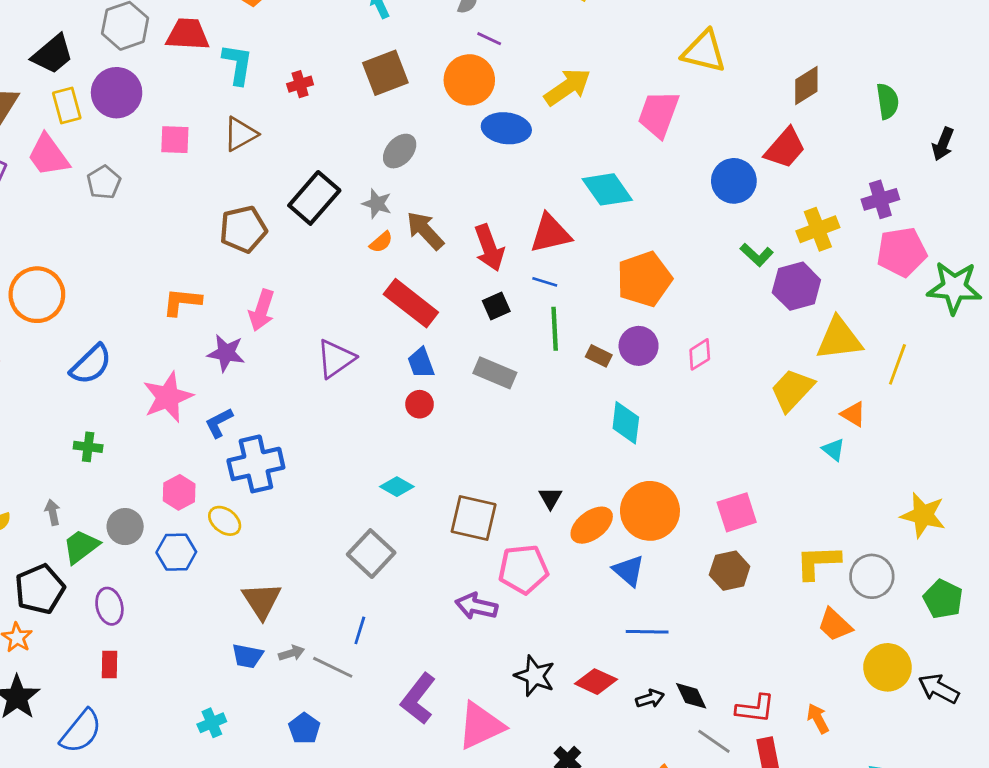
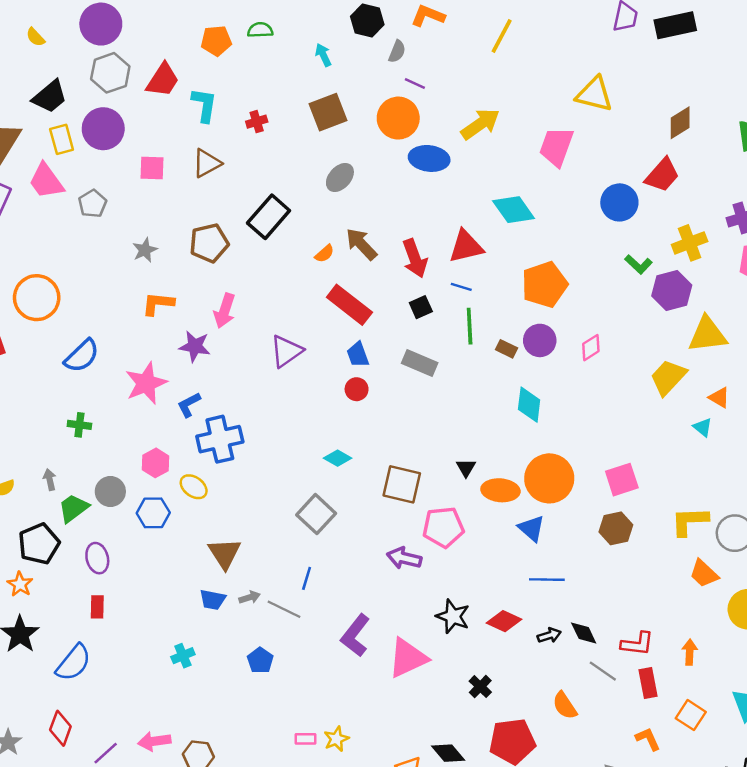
red trapezoid: (188, 34) -> (163, 80), turned 120
gray star: (377, 204) -> (145, 250), moved, turned 30
orange ellipse: (592, 525) -> (500, 490), turned 42
orange arrow: (818, 719) -> (690, 652), turned 30

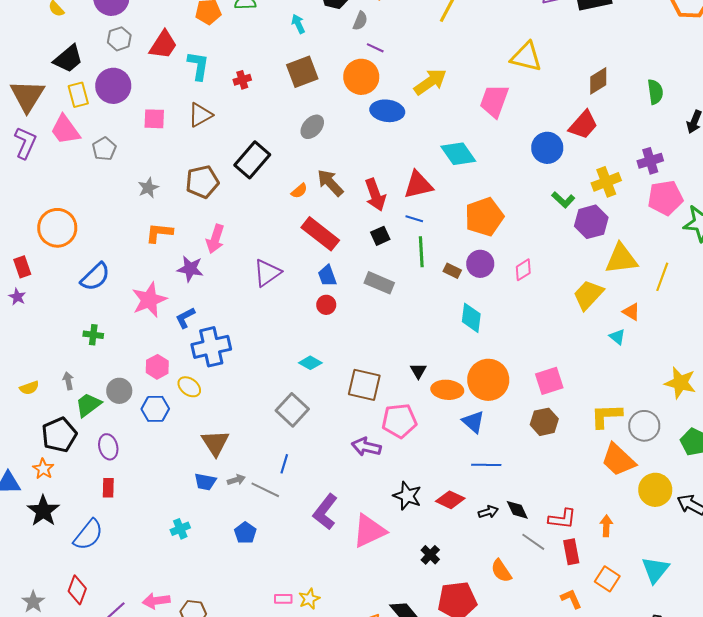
gray hexagon: (110, 73) -> (119, 39), size x0.7
orange trapezoid: (704, 574) -> (618, 460), size x1.4

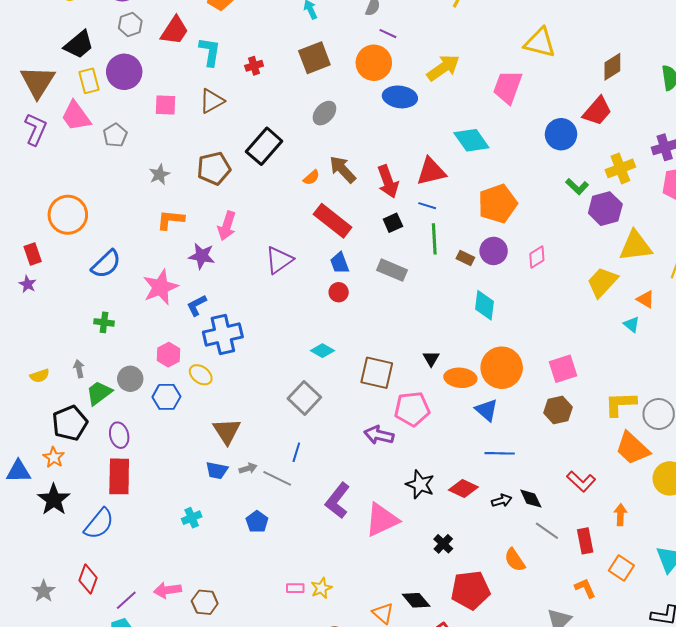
red rectangle: (108, 488) -> (119, 476), size x1.8
red L-shape: (562, 519) -> (581, 481), moved, turned 36

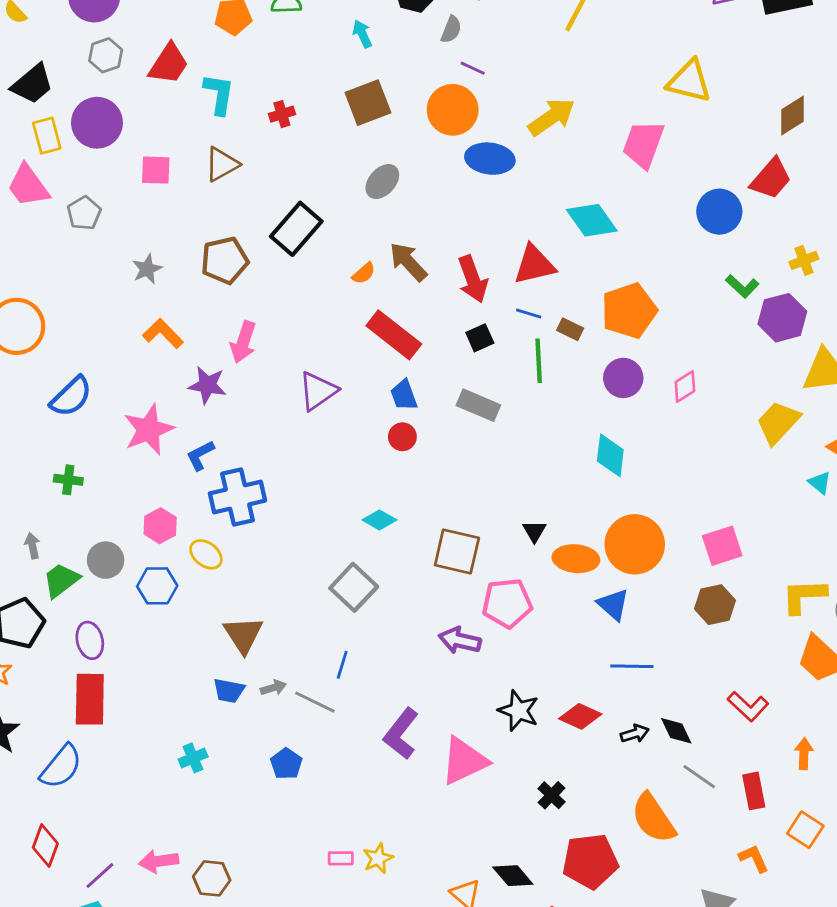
yellow cross: (620, 168) -> (804, 260), size x0.7
orange L-shape: (170, 220) -> (163, 334), turned 40
brown rectangle: (465, 258) -> (570, 329), moved
orange semicircle: (515, 560) -> (653, 818), size x1.5

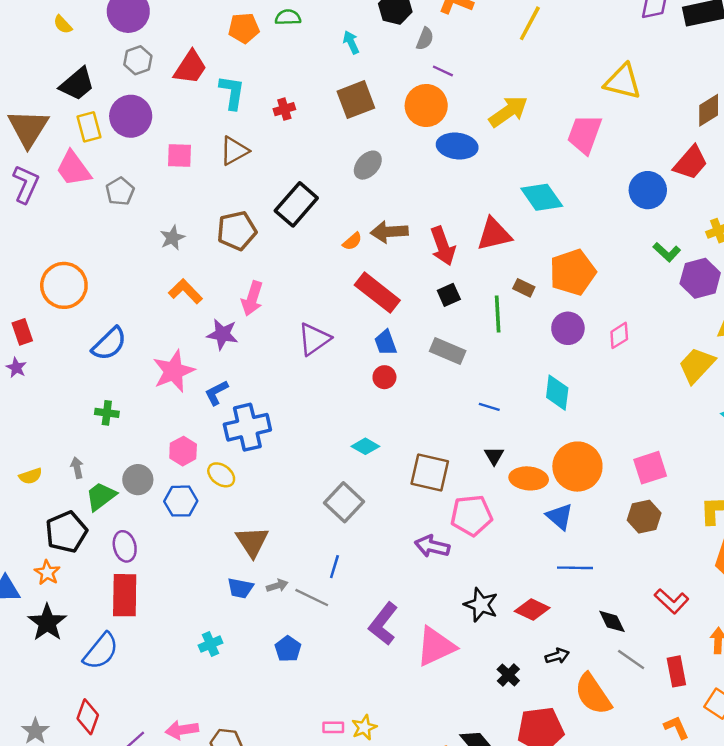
brown arrow: (408, 262) -> (389, 232), turned -51
blue line: (529, 313) -> (489, 407), moved
black arrow: (635, 734) -> (557, 656), moved

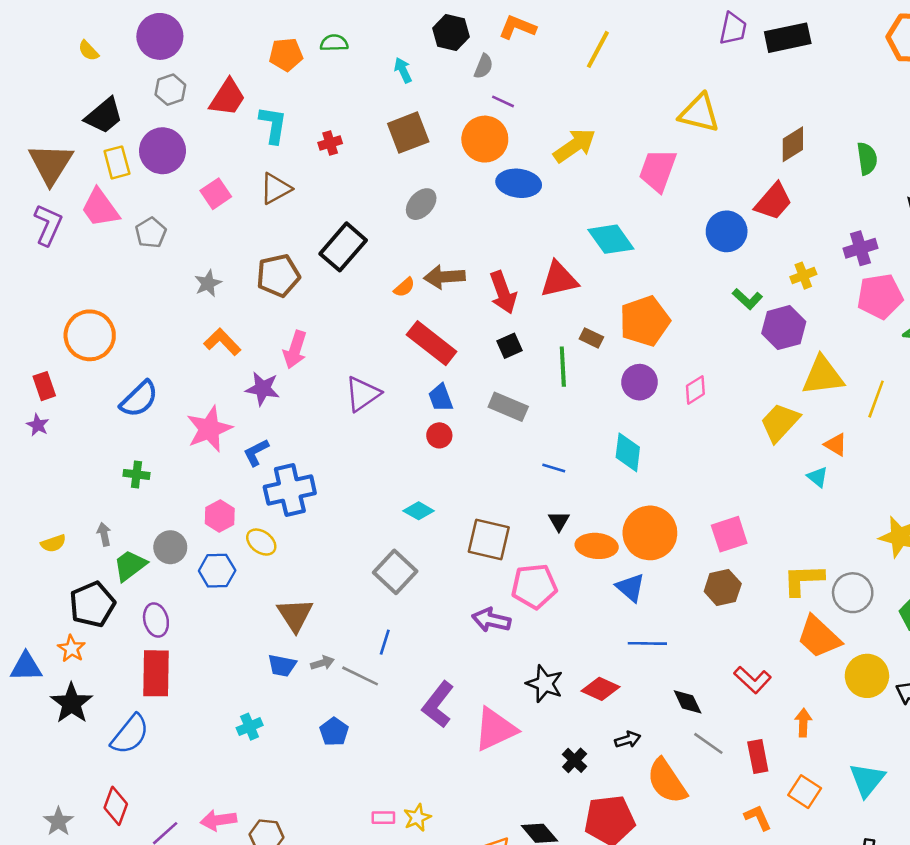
pink square: (180, 156) -> (216, 194), turned -36

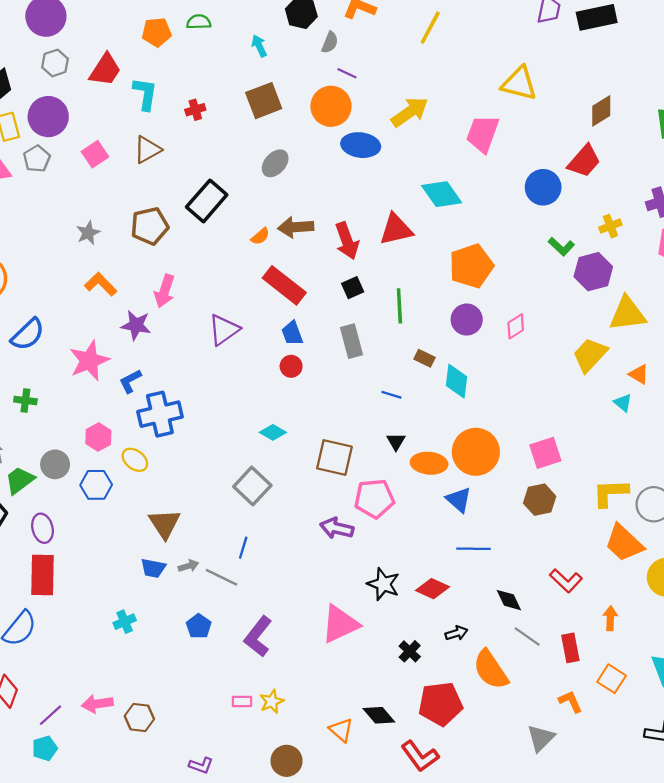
gray pentagon: (151, 233) -> (37, 159), moved
brown rectangle: (591, 338) -> (425, 358), moved
gray rectangle: (508, 407) -> (352, 341), turned 52
purple L-shape: (438, 704) -> (258, 637), moved

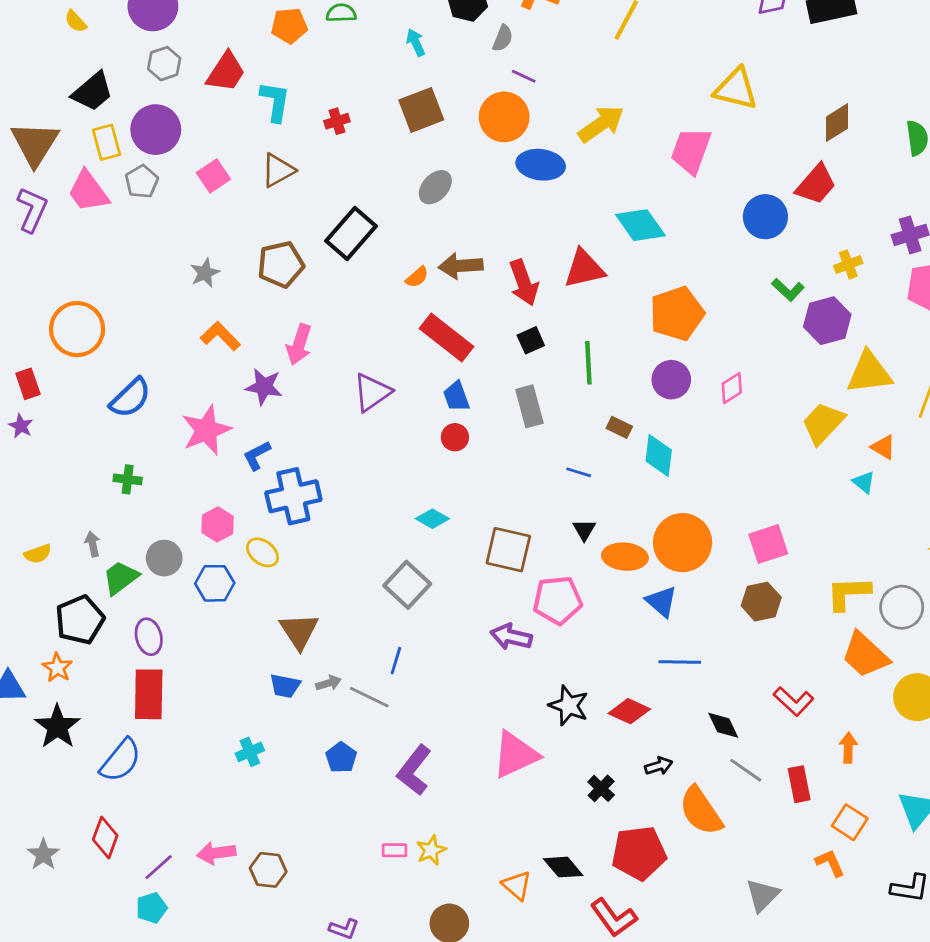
orange L-shape: (570, 702) -> (830, 863), moved

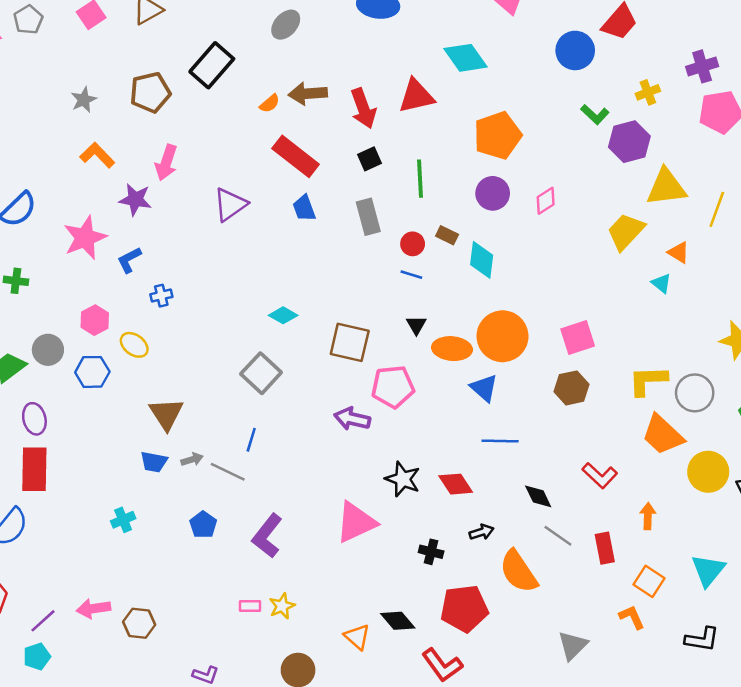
red circle: (455, 437) -> (413, 244), moved
blue cross: (293, 496) -> (161, 296), size x0.5
red diamond: (629, 711) -> (456, 484), turned 32
black cross: (601, 788) -> (431, 552), turned -30

